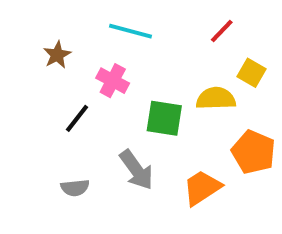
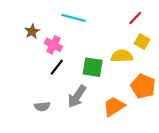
red line: (222, 31) -> (135, 18), moved
pink cross: (113, 81) -> (53, 45), moved
black line: (77, 118) -> (57, 67), moved
gray arrow: (136, 170) -> (77, 96), turned 70

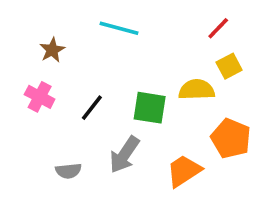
yellow square: (142, 41) -> (229, 66), turned 32
pink cross: (53, 45) -> (40, 97), moved

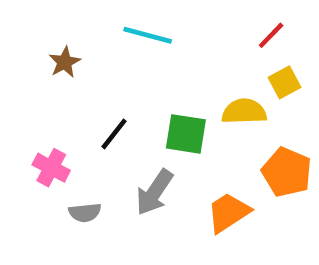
pink cross: (40, 97) -> (51, 168), moved

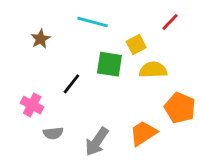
yellow square: (285, 82) -> (136, 45), moved
green square: (186, 134) -> (109, 64), moved
gray arrow: (154, 192) -> (97, 142), moved

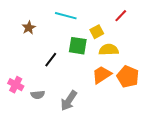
pink cross: (32, 105) -> (16, 85), moved
orange trapezoid: (143, 133) -> (102, 75), moved

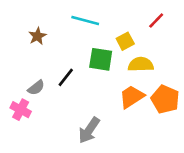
gray semicircle: (38, 95) -> (36, 88), moved, turned -32

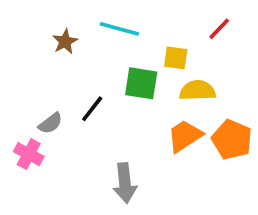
brown star: (37, 36) -> (65, 42), moved
yellow square: (125, 41) -> (176, 58), turned 36
gray arrow: (89, 130) -> (125, 183), turned -40

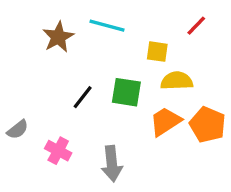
brown star: (65, 42) -> (58, 37), size x1.4
green square: (141, 83) -> (126, 92), moved
gray semicircle: (50, 123) -> (18, 130), moved
pink cross: (29, 154) -> (58, 151), moved

